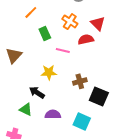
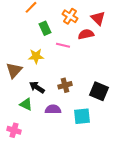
brown triangle: (14, 55) -> (14, 70), moved
yellow star: (49, 72) -> (36, 56), moved
brown cross: (80, 81) -> (65, 85), moved
cyan square: (82, 121) -> (82, 116), turned -30

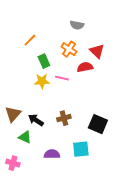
yellow star: (36, 56) -> (42, 81), moved
brown triangle: (14, 70) -> (13, 114), moved
purple semicircle: (53, 109) -> (52, 154), moved

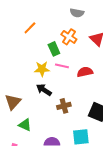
green rectangle: (44, 61) -> (54, 49), moved
red semicircle: (85, 67) -> (85, 72), moved
black arrow: (36, 120) -> (44, 90), moved

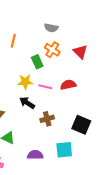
gray semicircle: (77, 13) -> (51, 28), moved
orange line: (30, 28) -> (13, 41), turned -32
pink line: (62, 66) -> (45, 87), moved

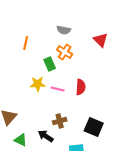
red triangle: (80, 52) -> (101, 40), moved
red semicircle: (68, 85) -> (81, 87), turned 105
black arrow: (27, 103) -> (46, 136), moved

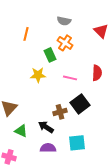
red semicircle: (81, 87) -> (97, 73), moved
pink line: (58, 89) -> (70, 78), moved
black square: (94, 127) -> (80, 104), moved, turned 30

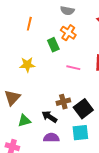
yellow star: (38, 75) -> (27, 65), moved
black square: (80, 104) -> (83, 109), moved
green triangle: (21, 131) -> (24, 121), turned -40

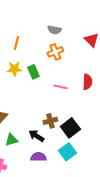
orange cross: (68, 33) -> (55, 52), turned 35
green rectangle: (53, 45) -> (33, 72), moved
yellow star: (27, 65) -> (14, 69), moved
cyan square: (80, 133) -> (67, 152), turned -30

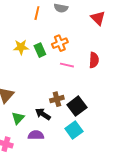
orange line: (16, 43) -> (37, 13), moved
orange cross: (55, 52) -> (60, 43), moved
green triangle: (11, 140) -> (18, 118), turned -32
purple semicircle: (38, 157) -> (36, 135), moved

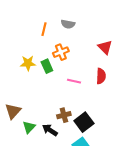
red triangle: (98, 18) -> (105, 47), moved
orange cross: (60, 43) -> (61, 52), moved
green triangle: (18, 118) -> (29, 127), moved

